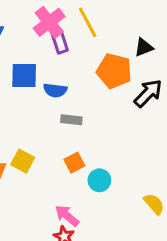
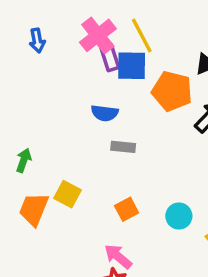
blue square: (24, 75) -> (132, 66), moved
orange square: (74, 163) -> (127, 209), moved
cyan circle: (99, 180) -> (179, 216), moved

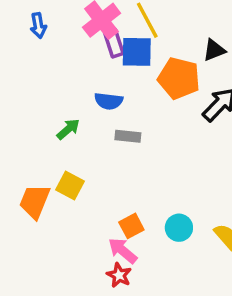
green arrow: (24, 160) -> (68, 129), moved, turned 30
orange square: (127, 209) -> (131, 226), moved
cyan circle: (179, 216) -> (179, 228), moved

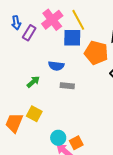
purple rectangle: (114, 43) -> (29, 33), moved, turned 49
orange square: (131, 226) -> (76, 143), moved
cyan circle: (179, 228) -> (58, 138), moved

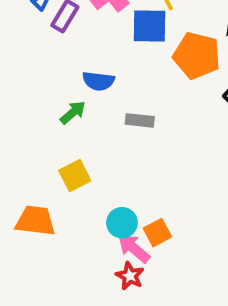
blue semicircle: (56, 66) -> (98, 81), moved
yellow square: (34, 114) -> (75, 176), turned 35
orange trapezoid: (14, 123) -> (35, 221), moved, turned 75

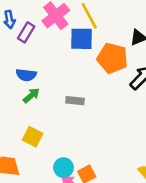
blue semicircle: (98, 81) -> (26, 75), moved
yellow square: (75, 176) -> (33, 137), turned -36

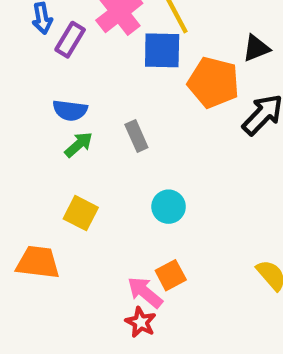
gray rectangle: (75, 101) -> (136, 136), moved, turned 60
cyan circle: (63, 168) -> (169, 207), moved

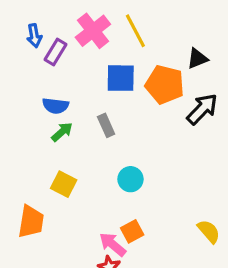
blue square: (162, 50) -> (121, 78), moved
orange trapezoid: (38, 262) -> (31, 222), turned 92

